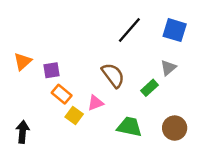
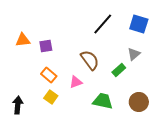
orange triangle: (23, 61) -> (23, 40), moved, turned 35
purple square: (52, 70) -> (46, 46), moved
yellow square: (74, 115) -> (51, 97), moved

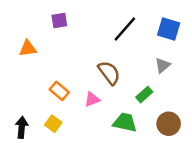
purple square: (46, 46) -> (59, 20), moved
green rectangle: (119, 70) -> (144, 95), moved
yellow square: (51, 97) -> (53, 124), moved

